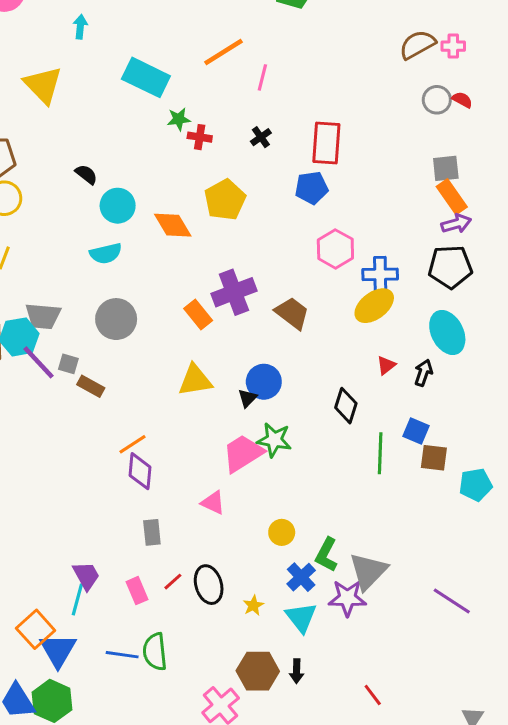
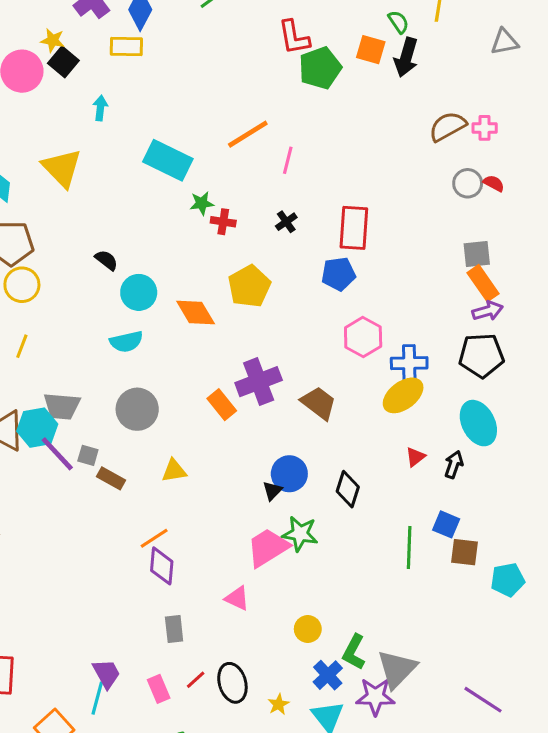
yellow triangle: (195, 380) -> (174, 471), moved, size x0.7
black diamond: (346, 406) -> (348, 489), moved

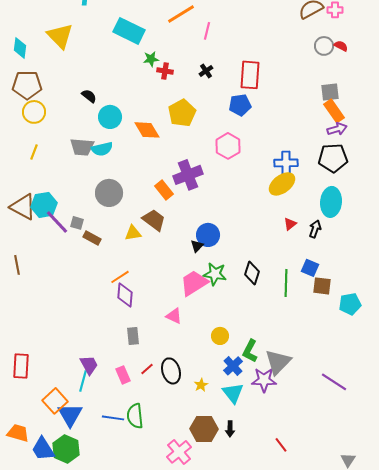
pink hexagon: (363, 337) -> (228, 146), moved
brown trapezoid: (319, 403) -> (154, 220), moved
gray trapezoid: (62, 406) -> (82, 147), moved
cyan ellipse: (478, 423) -> (331, 202), turned 32
black diamond: (348, 489) -> (252, 273), moved

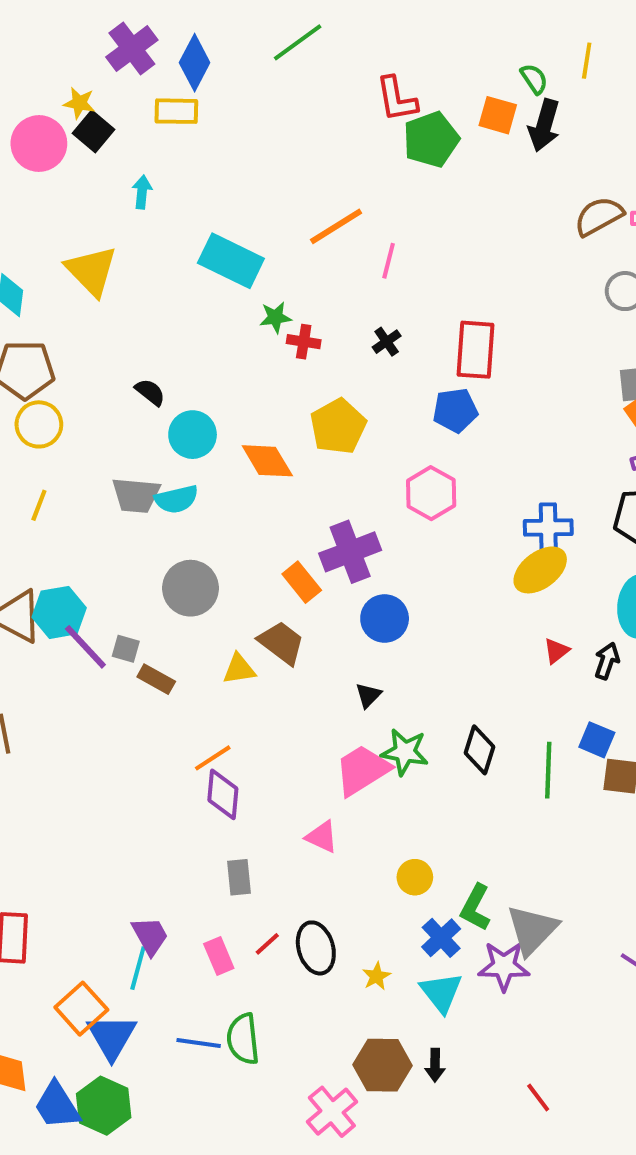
blue circle: (208, 235) -> (385, 618), moved

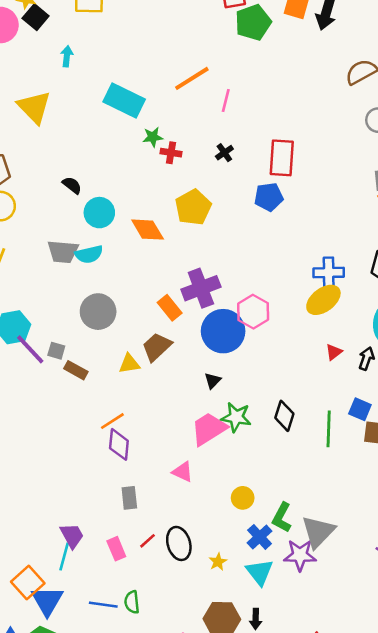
pink hexagon: (431, 493) -> (253, 312), moved
blue circle: (385, 618) -> (223, 331), size x1.4
brown trapezoid: (281, 643) -> (157, 347), turned -80
green semicircle: (243, 1039) -> (132, 602), size x0.7

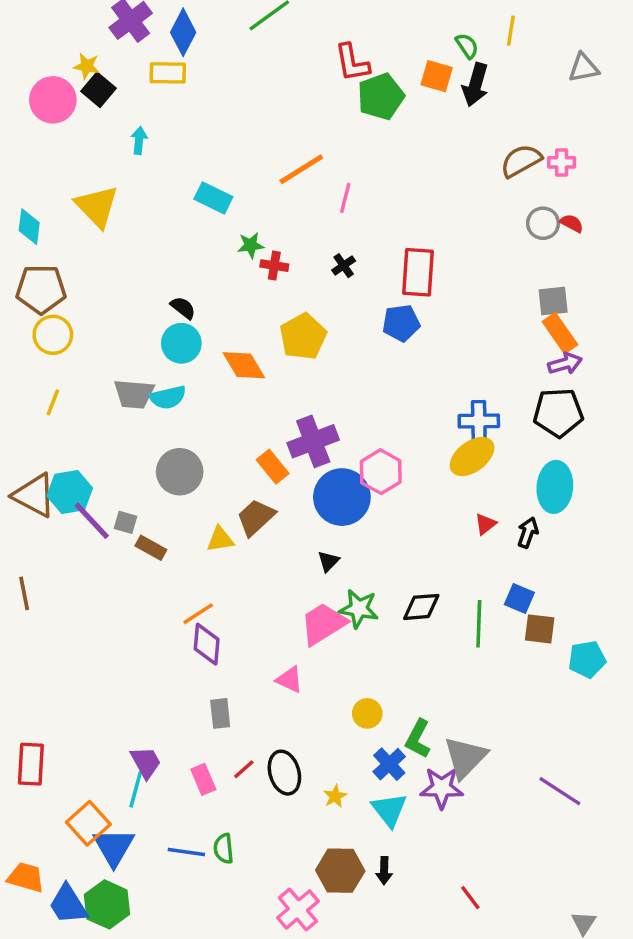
cyan rectangle: (124, 101) -> (213, 198), size x0.7
black semicircle: (72, 185) -> (183, 308), moved
black diamond: (284, 416) -> (421, 607), turned 68

